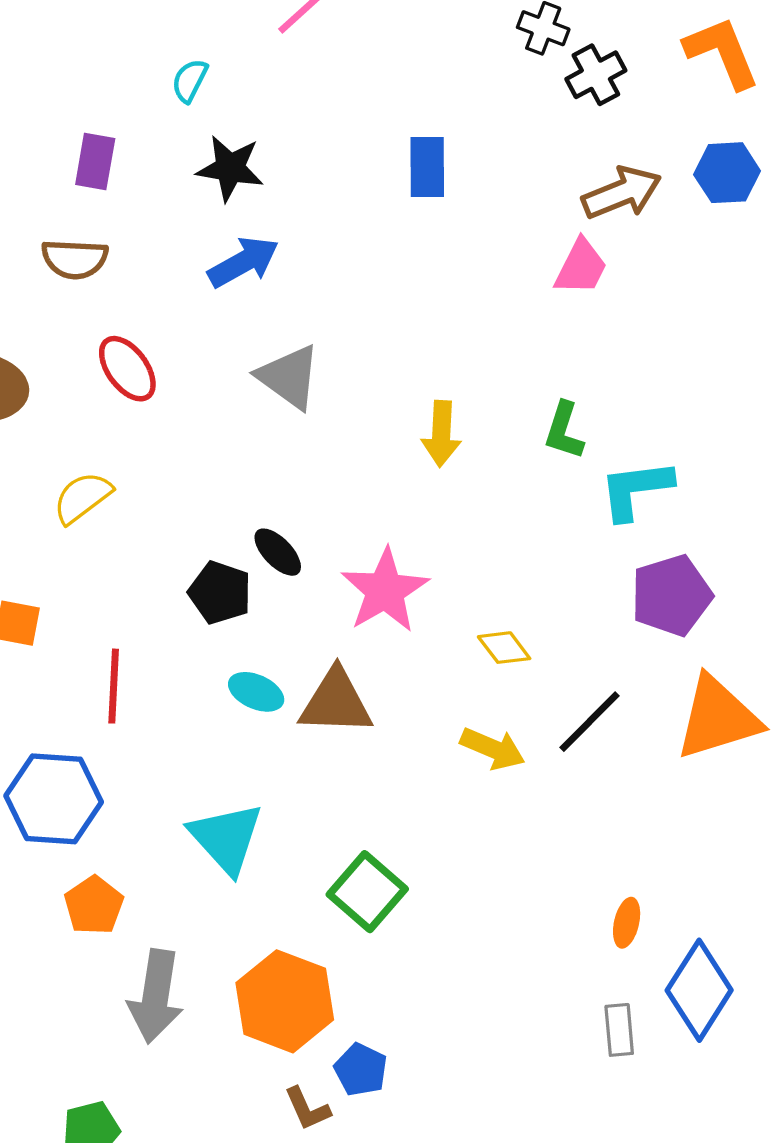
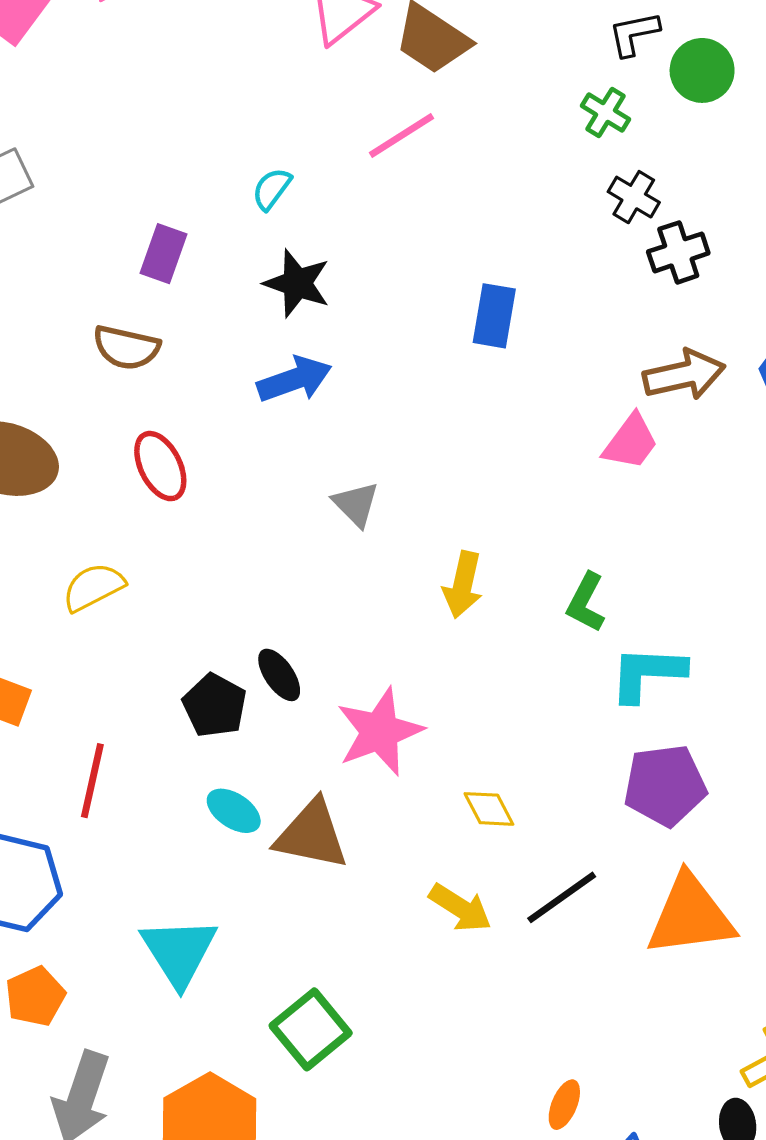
gray triangle: (289, 377) -> (356, 504), moved, size x0.7

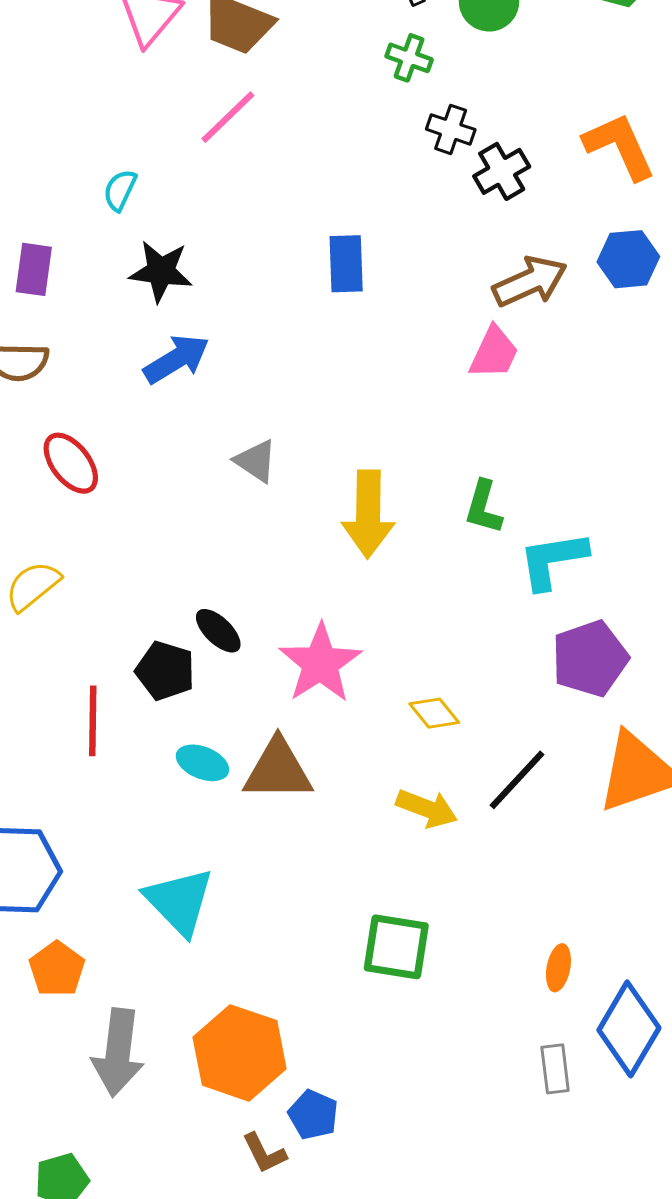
yellow arrow: (463, 585) -> (368, 514), size x1.4
red line: (92, 781) -> (93, 721), moved
green square: (311, 1029) -> (396, 947), moved, turned -30

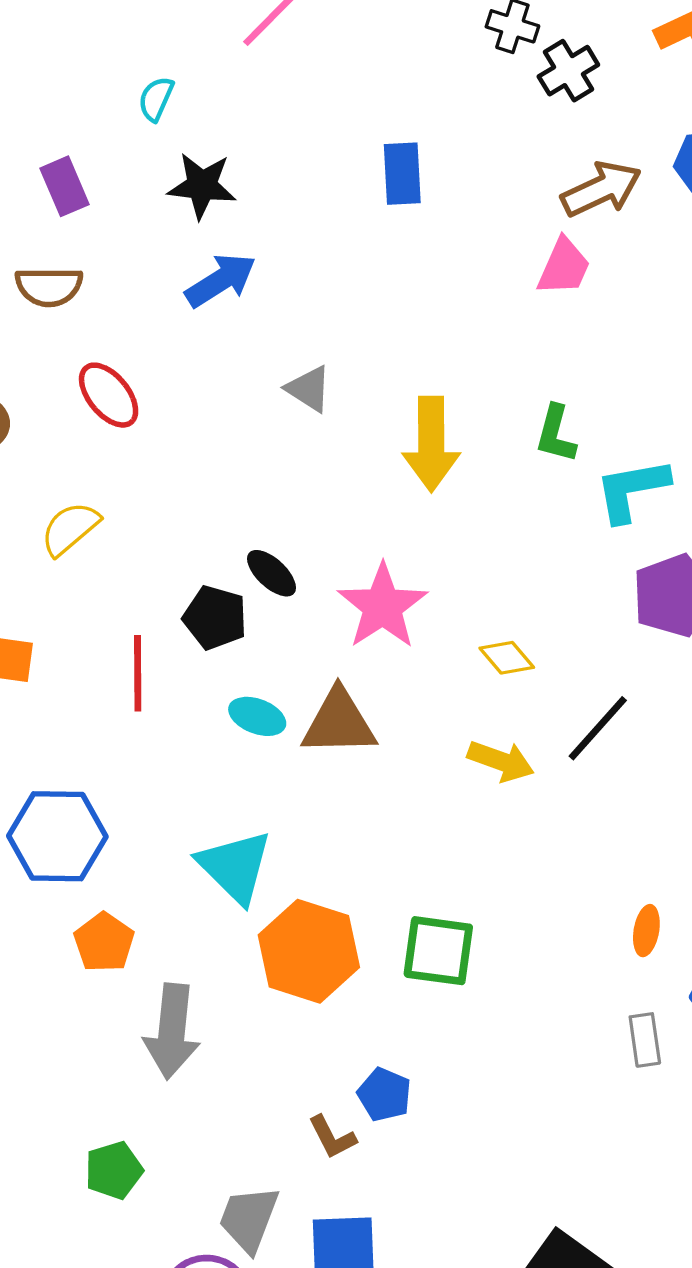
purple rectangle: (34, 269) -> (65, 186), turned -30
green square: (396, 947) -> (438, 951), moved
orange hexagon: (240, 1053) -> (309, 951), moved

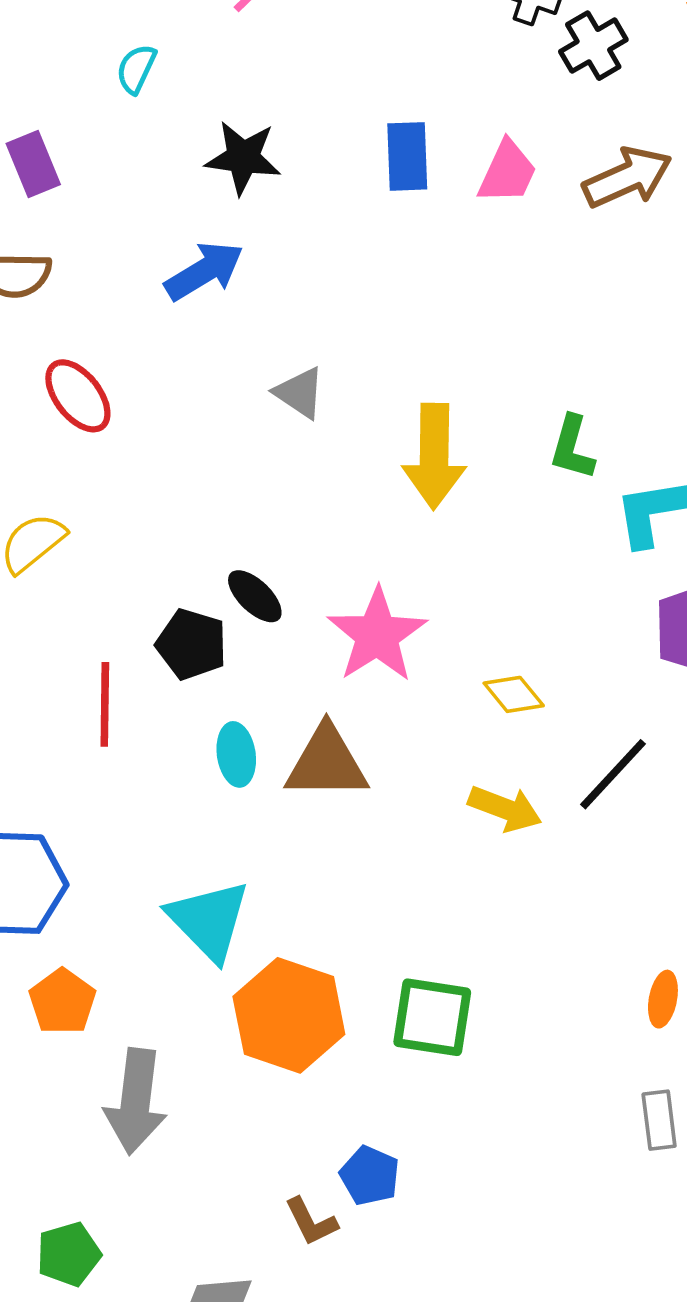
black star: (202, 186) -> (243, 158), moved
pink trapezoid: (564, 267) -> (507, 172), moved
cyan ellipse: (257, 716) -> (236, 754), turned 60

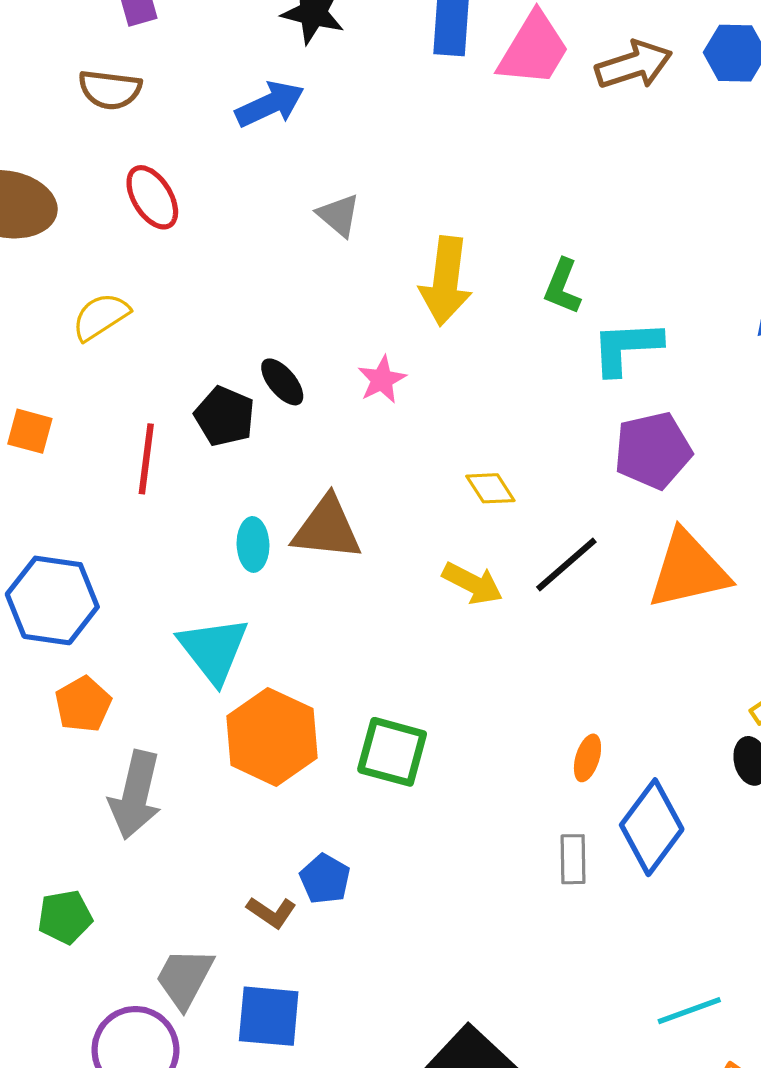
pink trapezoid: (507, 172) -> (534, 49), size x1.4
pink star: (377, 635) -> (382, 380), moved, size x0.6
cyan ellipse: (236, 754) -> (253, 544), moved
brown L-shape: (311, 1222) -> (271, 912), turned -36

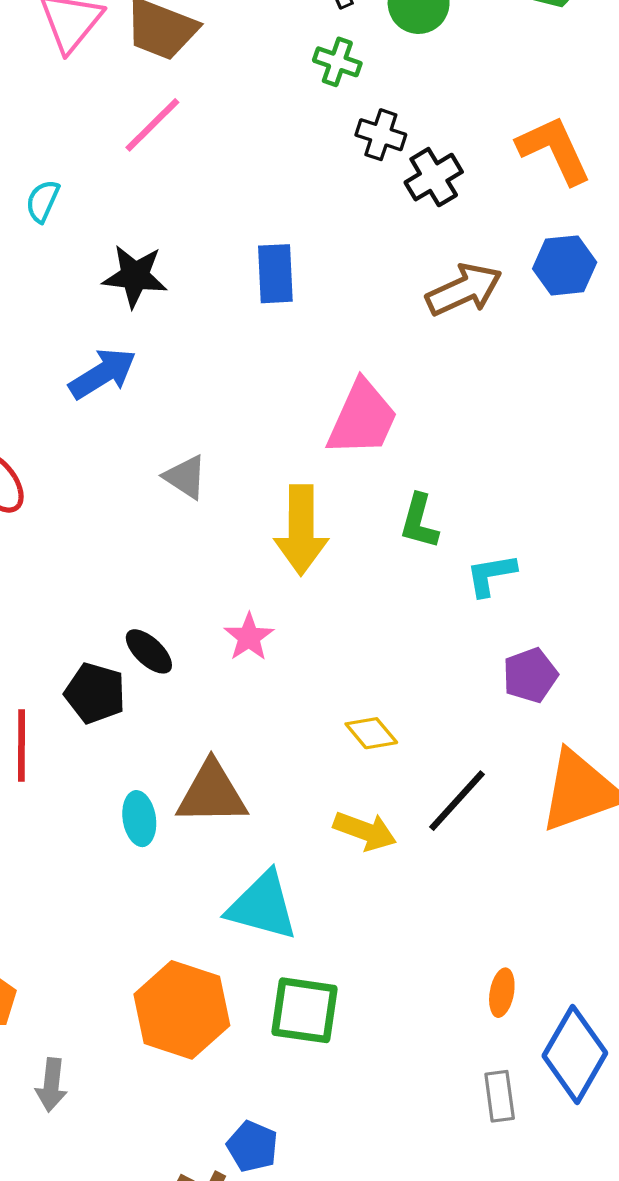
pink trapezoid: (534, 49) -> (362, 418), moved
cyan L-shape: (626, 347) -> (491, 575), size x0.7
purple pentagon: (653, 450) -> (530, 675), size x0.7
cyan triangle: (213, 650) -> (263, 906), moved, turned -30
gray arrow: (135, 795) -> (51, 1085), size x0.6

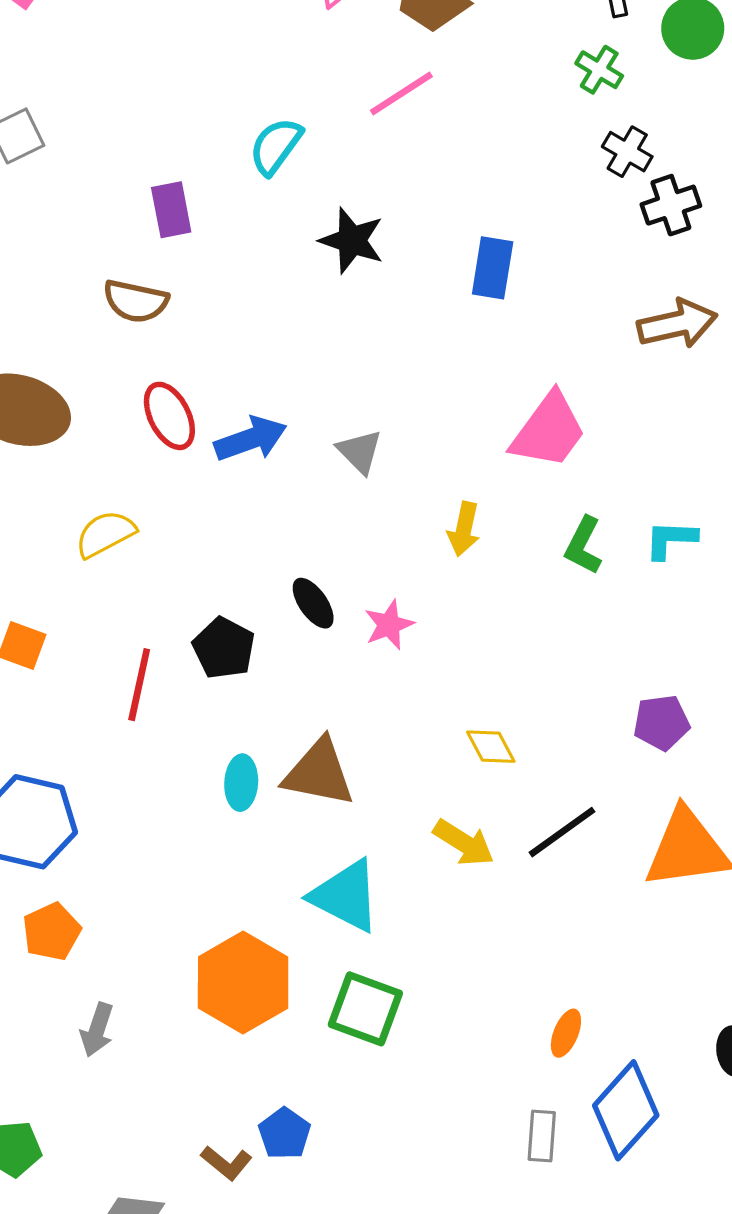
cyan semicircle: (43, 201) -> (276, 146), size x1.4
blue arrow: (103, 374) -> (251, 439), moved
yellow arrow: (301, 530) -> (464, 529), size x0.6
cyan L-shape: (491, 575) -> (671, 540), moved
black ellipse: (149, 651) -> (313, 603), moved

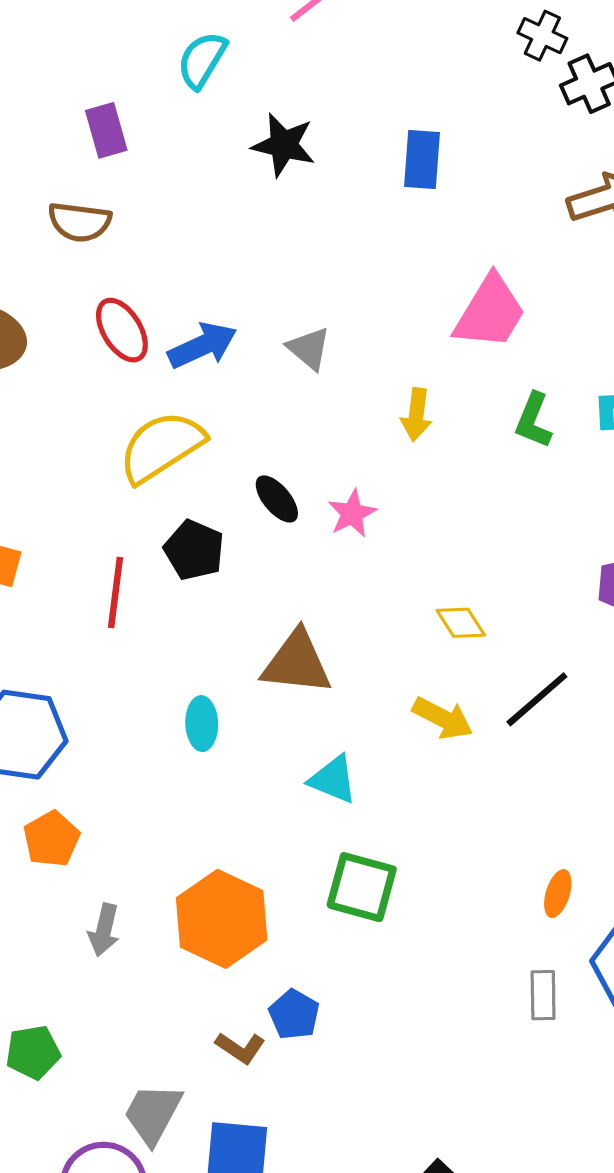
yellow semicircle: (105, 534) -> (161, 447), moved, size x1.5
cyan ellipse: (241, 783) -> (202, 724), moved
cyan triangle: (346, 896) -> (333, 779), size x0.7
orange hexagon: (243, 982) -> (222, 919), moved

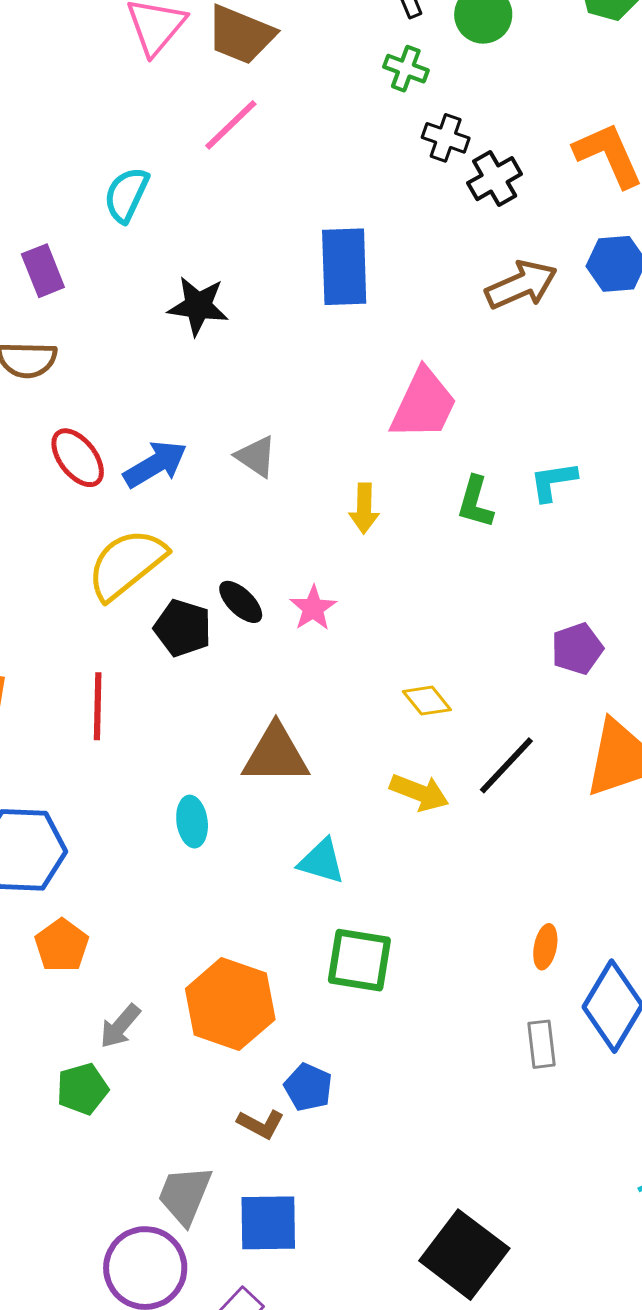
black star: (284, 145) -> (198, 306), moved
blue rectangle: (422, 160) -> (344, 267), size x1.4
black pentagon: (194, 550) -> (183, 628), moved
gray arrow: (104, 930) -> (120, 1026), turned 33
green pentagon: (33, 1052) -> (82, 1089), moved

